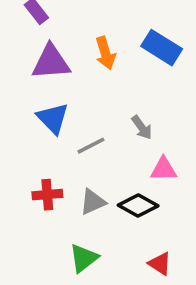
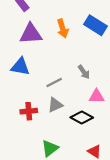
blue triangle: (53, 118) -> (20, 67), moved, turned -36
gray triangle: (93, 202) -> (55, 105), moved

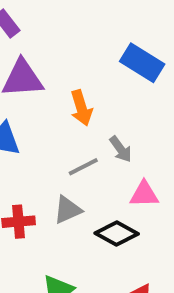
orange arrow: (63, 28) -> (81, 108), moved
gray line: (54, 83) -> (83, 167), moved

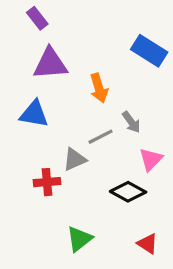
pink triangle: (144, 194) -> (151, 159), turned -45
gray triangle: (68, 210) -> (75, 159), moved

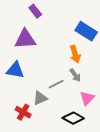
purple rectangle: (37, 18) -> (35, 11), moved
orange arrow: (99, 88) -> (75, 54), moved
red cross: (47, 182) -> (23, 112), turned 35

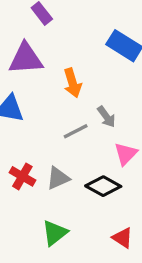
orange arrow: (75, 54) -> (73, 83), moved
gray triangle: (40, 98) -> (58, 178), moved

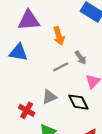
red cross: (22, 176) -> (27, 110), moved
black diamond: (103, 186) -> (78, 102), turned 35

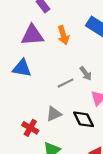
orange arrow: (59, 36) -> (63, 35), moved

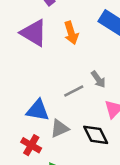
purple triangle: (32, 35) -> (34, 33), turned 35
blue triangle: (22, 68) -> (38, 110), moved

